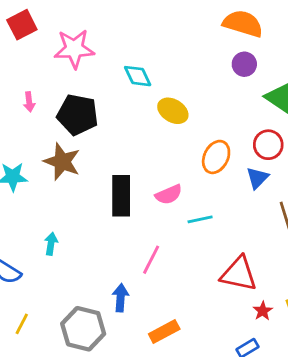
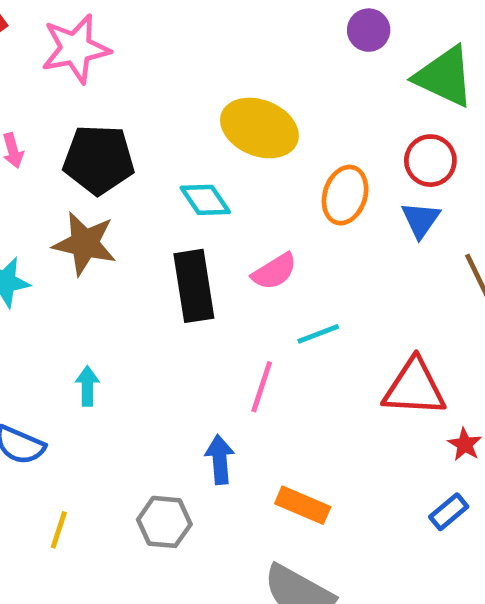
cyan diamond: (138, 76) -> (205, 200), moved
yellow ellipse: (173, 111) -> (259, 128), size x1.4
cyan line: (200, 219) -> (318, 334), moved
gray hexagon: (83, 329) -> (164, 522), size x0.7
orange rectangle: (164, 331) -> (303, 505), turned 60

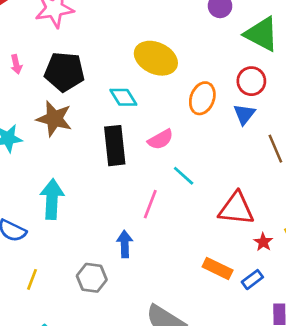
cyan line: (318, 334) -> (184, 176), turned 60
cyan arrow: (87, 386) -> (52, 199), size x1.8
orange rectangle: (303, 505) -> (218, 269), moved

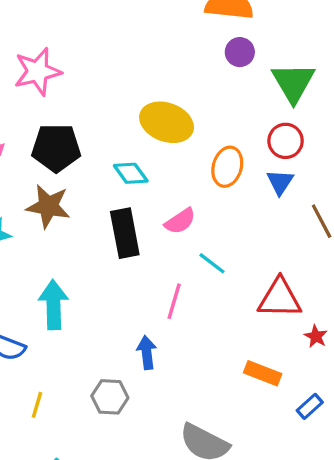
green triangle: (262, 34) -> (293, 82), turned 36
blue rectangle: (252, 280) -> (310, 406), moved

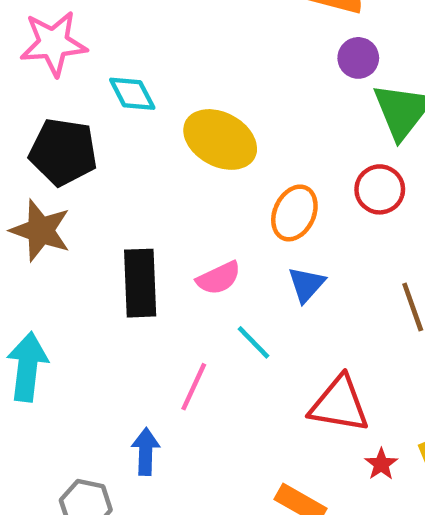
purple circle: (240, 52) -> (358, 58), moved
cyan diamond: (131, 173) -> (132, 94), moved
blue triangle: (280, 182) -> (306, 284), moved

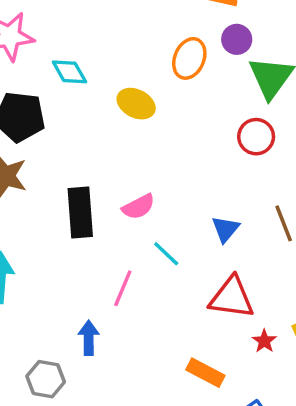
yellow ellipse: (220, 139) -> (136, 104), size x0.7
orange ellipse: (294, 213) -> (189, 58), moved
blue triangle: (306, 284) -> (225, 229), moved

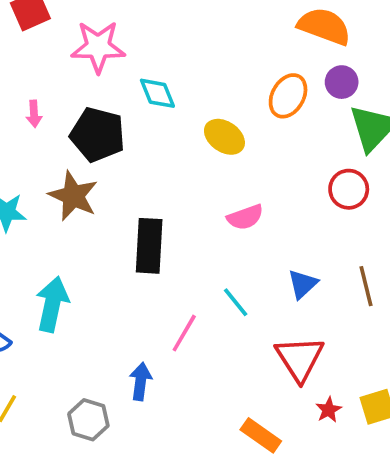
pink semicircle: (138, 207) -> (245, 217), moved
red triangle: (232, 298) -> (300, 359), turned 42

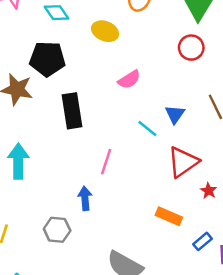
black pentagon: (98, 135) -> (47, 59), moved
cyan line: (236, 302) -> (147, 129), moved
red triangle: (300, 359) -> (183, 162), turned 40

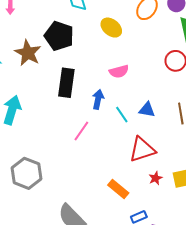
blue triangle: (175, 114) -> (147, 110), turned 48
blue arrow: (85, 198) -> (98, 99), moved
gray hexagon: (57, 230) -> (26, 173), size x1.4

